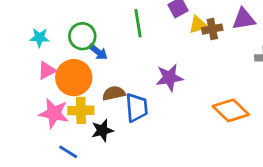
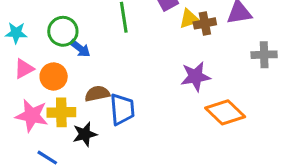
orange circle: (74, 78) -> (54, 76), size x0.7
purple star: (169, 78) -> (195, 76), moved

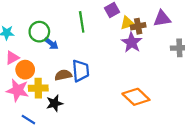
orange circle: (54, 76) -> (25, 70), moved
purple star: (195, 76) -> (132, 42), moved, turned -30
blue trapezoid: (122, 109) -> (81, 71), moved
orange diamond: (225, 112) -> (136, 97), moved

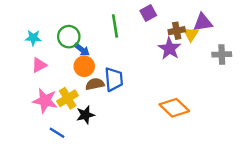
yellow triangle: (127, 23) -> (191, 34), moved, turned -40
orange circle: (25, 70) -> (84, 66), moved
yellow cross: (38, 88) -> (68, 98), turned -30

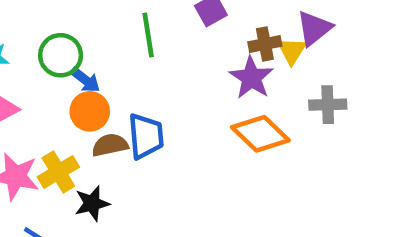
purple triangle: (203, 22) -> (314, 28), turned -30
gray cross: (222, 54) -> (328, 105), moved
orange diamond: (174, 108) -> (260, 134), moved

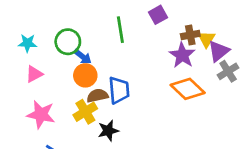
purple triangle: (314, 28) -> (219, 51), moved
gray cross: (328, 105) -> (228, 71), turned -30
yellow cross: (58, 172) -> (85, 112), moved
black star: (92, 203) -> (108, 131), moved

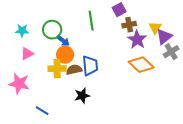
brown cross: (190, 35) -> (129, 25), moved
yellow cross: (85, 112) -> (57, 69), moved, turned 30
pink star: (41, 114) -> (19, 84), moved

